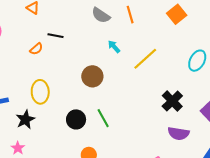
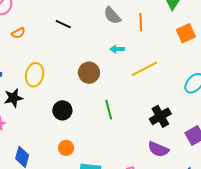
cyan arrow: (114, 47) -> (117, 49), turned -64
orange semicircle: (36, 49) -> (18, 33), moved
green line: (103, 118) -> (109, 110), moved

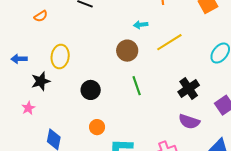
brown circle: (89, 73) -> (127, 51), moved

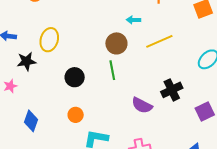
green line: (137, 86) -> (112, 70), moved
purple semicircle: (189, 122) -> (142, 105), moved

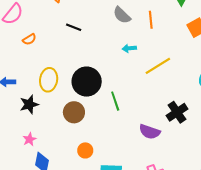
brown circle: (116, 43) -> (74, 112), moved
black circle: (75, 77) -> (87, 82), moved, size x1.5
pink star: (10, 86) -> (29, 139), moved

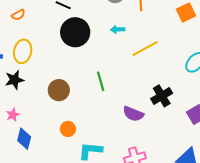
yellow ellipse: (49, 80) -> (23, 51), moved
black circle: (87, 82) -> (75, 32), moved

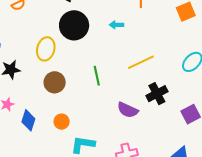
yellow line: (145, 49) -> (141, 62), moved
yellow ellipse: (23, 51) -> (46, 49), moved
blue diamond: (24, 139) -> (28, 120), moved

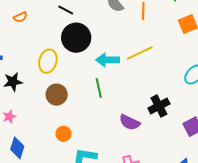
cyan arrow: (116, 25) -> (108, 60), moved, size x1.6
yellow line: (141, 62) -> (140, 53), moved
blue diamond: (28, 120) -> (17, 148), moved

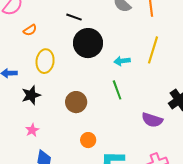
yellow line: (140, 53) -> (153, 50), turned -40
cyan arrow: (108, 60) -> (122, 61), size x0.7
yellow ellipse: (48, 61) -> (45, 61), moved

